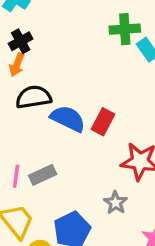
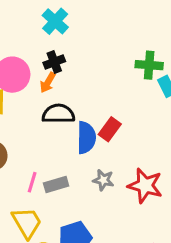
blue semicircle: (68, 119) -> (86, 138), turned 56
red rectangle: (103, 122) -> (110, 129), moved
gray star: (116, 203) -> (103, 180), moved, turned -30

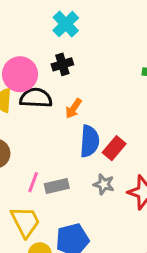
orange arrow: (48, 83) -> (74, 108), moved
black semicircle: (58, 114) -> (36, 98), moved
red rectangle: (110, 129) -> (114, 148), moved

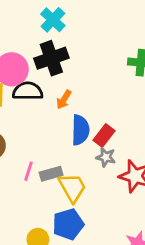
black cross: (62, 64) -> (51, 58), size x1.6
gray star: (104, 184) -> (106, 157), moved
yellow trapezoid: (25, 222) -> (72, 188), moved

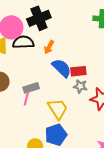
blue semicircle: (80, 130) -> (62, 68), turned -45
red rectangle: (104, 136) -> (78, 71), turned 49
gray rectangle: (51, 174) -> (31, 88), moved

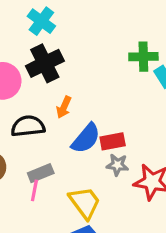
black semicircle: (23, 42) -> (28, 126), moved
blue semicircle: (62, 68) -> (86, 138), turned 90

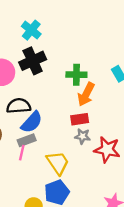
green cross: (143, 57) -> (76, 75), moved
orange arrow: (64, 107) -> (86, 94), moved, size x1.5
blue semicircle: (86, 138) -> (32, 122), moved

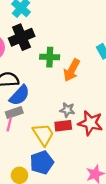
green cross: (76, 75) -> (50, 57), moved
red rectangle: (80, 119) -> (63, 126), moved

